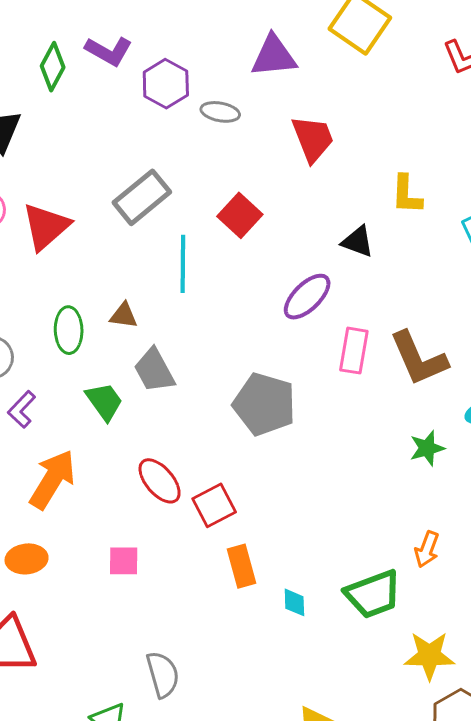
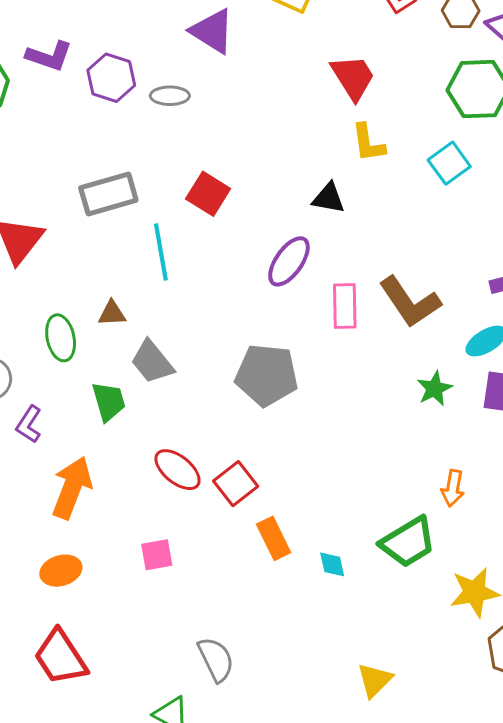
purple triangle: (274, 56) -> (212, 31), turned 48
red trapezoid: (313, 139) -> (353, 77), moved
gray rectangle: (142, 197) -> (108, 194), turned 34
green trapezoid: (104, 401) -> (109, 401), turned 30

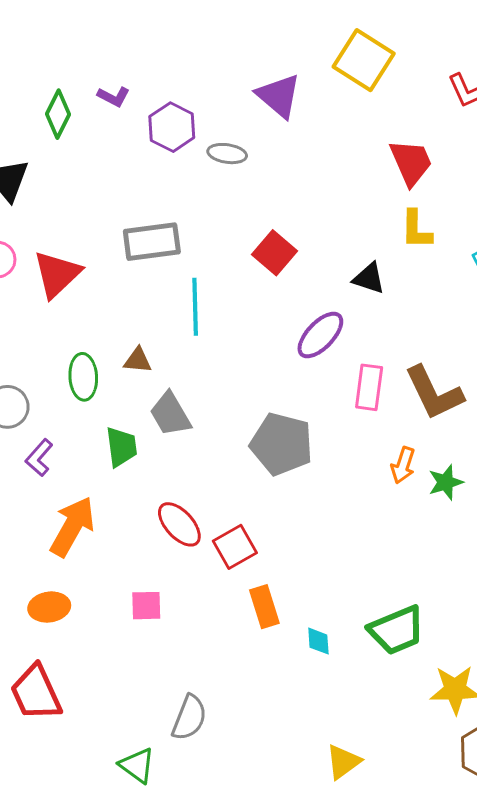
purple L-shape: (49, 56) -> (114, 97), size x0.7
red square: (208, 194) -> (275, 253), moved
orange arrow: (453, 488) -> (403, 465), moved
gray semicircle: (216, 659) -> (189, 718), turned 39

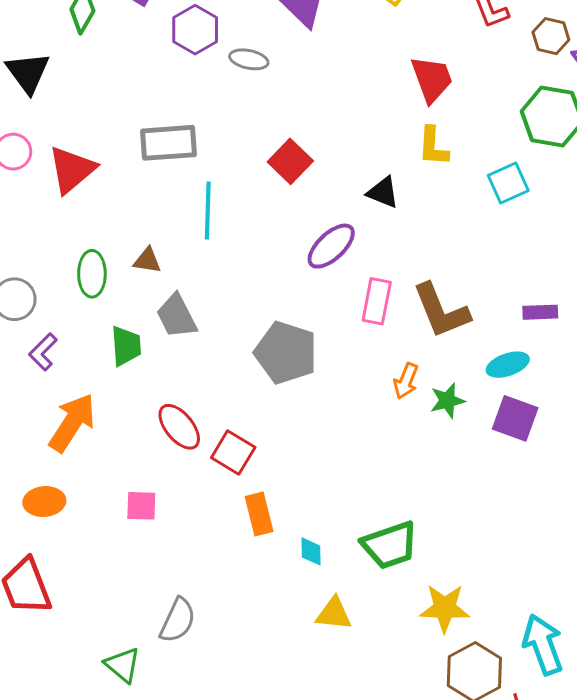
red square: (235, 547) -> (233, 452), turned -33
yellow triangle: (343, 762) -> (334, 614), moved, turned 39

